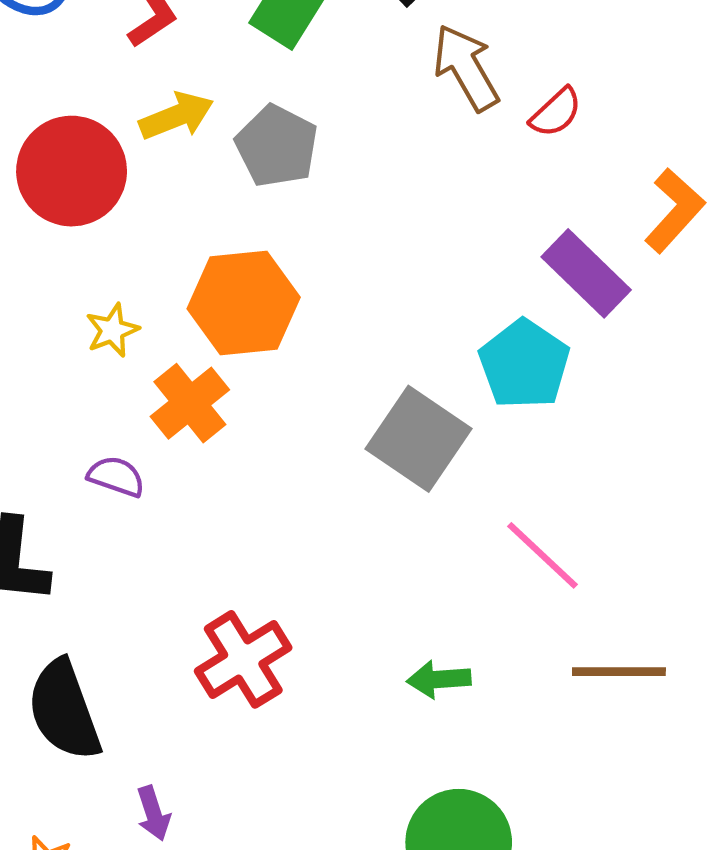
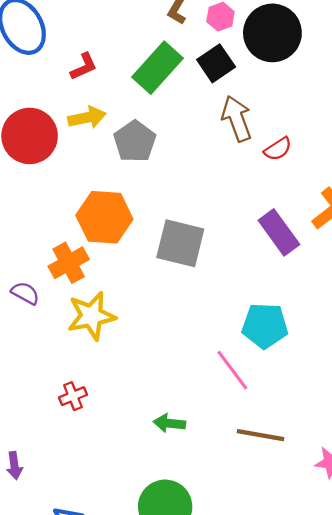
yellow star: (112, 330) -> (91, 316), moved, size x1.8
cyan pentagon: (524, 364) -> (265, 326), moved, turned 30
gray square: (418, 439) -> (180, 243), moved, turned -30
red cross: (243, 659) -> (73, 396), size x0.6

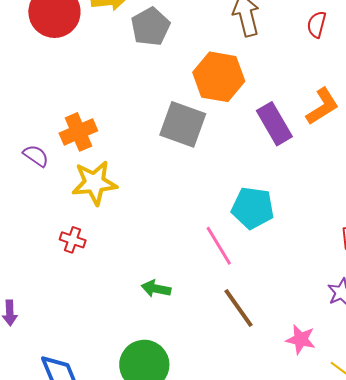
red semicircle: (278, 149) -> (317, 24), moved, turned 132
orange hexagon: (104, 217) -> (219, 77), moved
red cross: (73, 396) -> (73, 240), moved, turned 35
brown line: (261, 435) -> (239, 308), turned 39

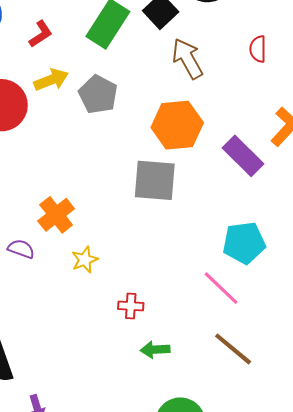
yellow star: (94, 183) -> (85, 260), size x0.6
red cross: (73, 240) -> (131, 306), moved
green arrow: (156, 289) -> (155, 350), moved
brown line: (239, 308) -> (233, 349), moved

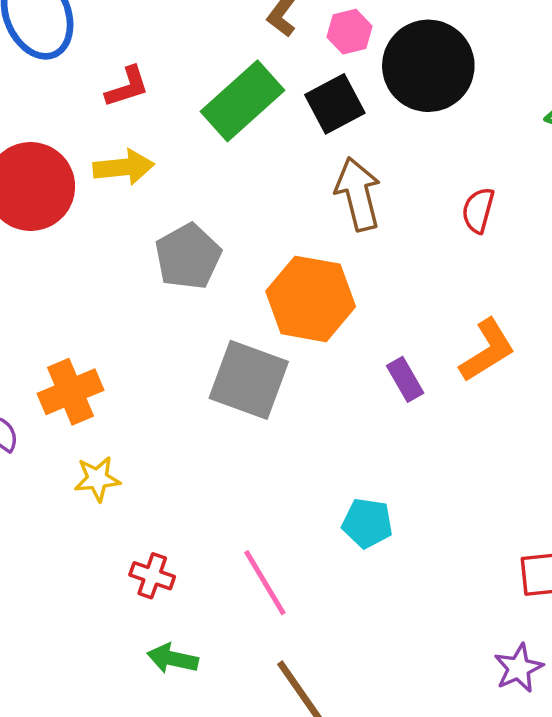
gray pentagon: (98, 94) -> (188, 257), moved
purple rectangle: (243, 156) -> (405, 379), size x0.6
cyan pentagon: (244, 243) -> (367, 523), size x0.7
pink line: (221, 288) -> (265, 583), moved

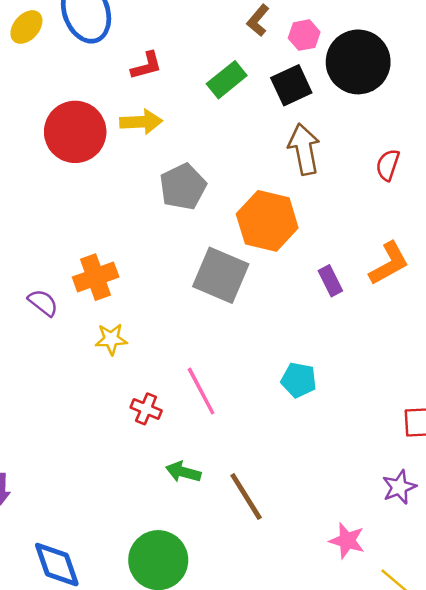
green rectangle: (242, 101) -> (227, 80), size x0.7
pink line: (265, 583) -> (201, 391), moved
green arrow: (173, 659) -> (183, 472), moved

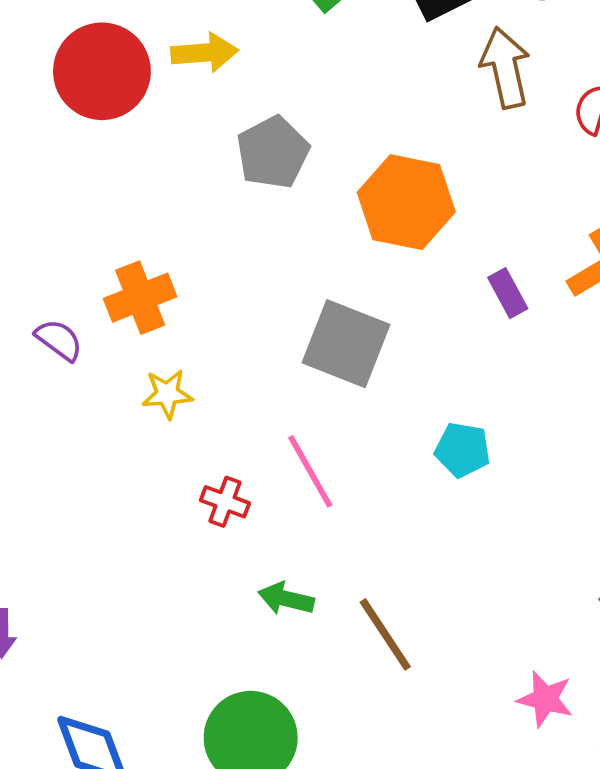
brown arrow: (304, 149) -> (505, 68), moved
gray square: (221, 275) -> (346, 344), moved

